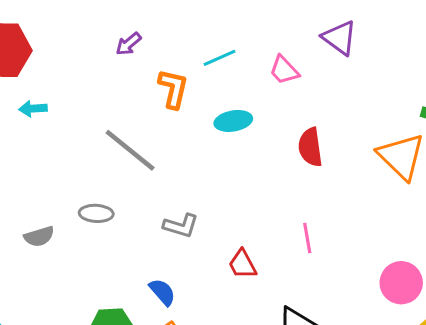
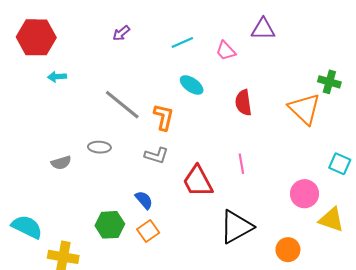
purple triangle: (340, 38) -> (263, 29), turned -35
orange L-shape: (173, 89) -> (164, 117), moved
cyan ellipse: (233, 121) -> (192, 85), turned 45
red trapezoid: (243, 264) -> (198, 181), size x1.6

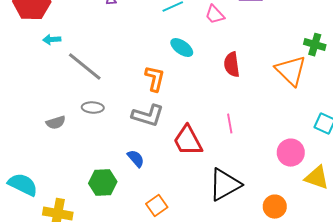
gray line: (122, 105) -> (85, 67), moved
gray L-shape: (156, 155) -> (148, 116), size x1.4
orange square: (148, 231) -> (157, 206), moved

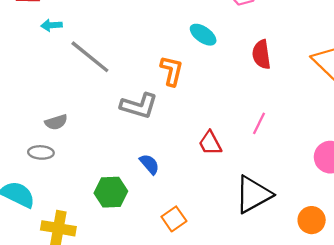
gray ellipse: (93, 108) -> (41, 152), moved
gray L-shape: (148, 116) -> (139, 106), moved
pink line: (230, 124) -> (259, 123), turned 36
red trapezoid: (188, 141) -> (210, 143), size x0.7

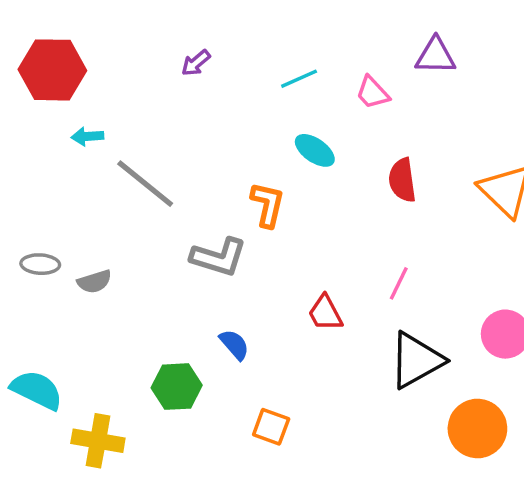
gray ellipse: (41, 152) -> (40, 264), moved
black triangle: (253, 194) -> (416, 360), moved
orange square: (174, 219) -> (271, 427), turned -35
orange circle: (312, 220) -> (477, 428), size x1.4

